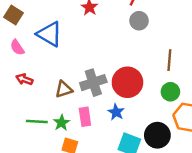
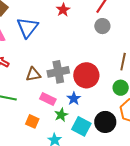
blue triangle: (49, 34) -> (27, 27), turned 30
pink rectangle: (85, 117) -> (48, 99), turned -63
green star: (61, 123) -> (61, 115), moved

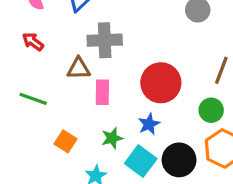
gray cross: (58, 72) -> (105, 40), moved
pink rectangle: (48, 99) -> (102, 92), moved, turned 56
blue star: (74, 99) -> (149, 124), moved

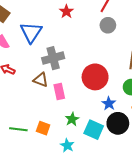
brown triangle: (79, 68) -> (41, 80), turned 35
green line: (33, 99) -> (18, 129), moved
blue star: (149, 124) -> (109, 104), moved

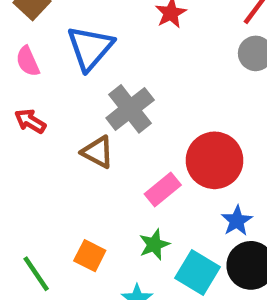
gray cross: (53, 58) -> (130, 109), turned -30
pink rectangle: (59, 92) -> (163, 190), moved, turned 56
green line: (18, 129) -> (36, 274), moved, turned 42

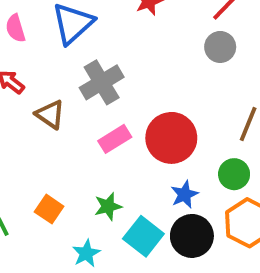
brown triangle: (98, 152) -> (50, 114), moved
pink rectangle: (163, 190) -> (115, 139), moved

